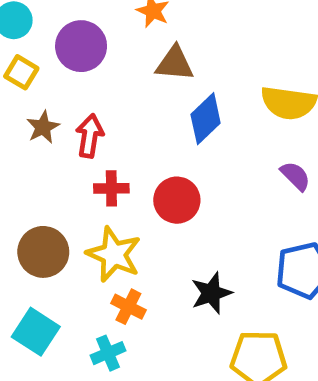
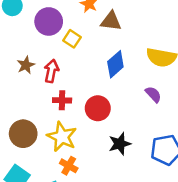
brown triangle: (175, 64) -> (111, 21), moved
yellow square: (21, 72) -> (72, 39), moved
purple semicircle: (295, 176) -> (153, 94), moved
black star: (211, 293) -> (120, 144), moved

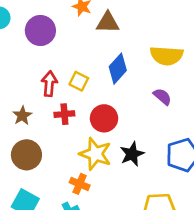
yellow square: (72, 39) -> (79, 81), moved
brown star: (26, 65) -> (22, 116), moved
yellow star: (62, 137) -> (95, 154), moved

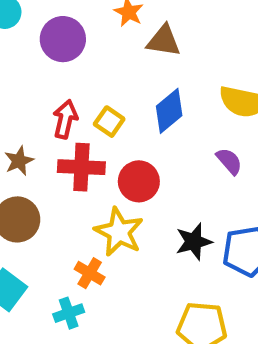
red cross: (64, 114) -> (81, 167), size x1.5
black star: (132, 154) -> (194, 242), moved

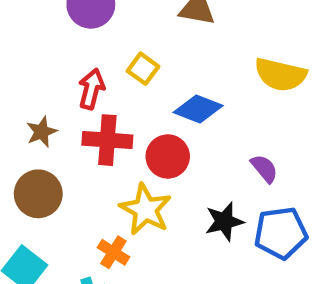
blue diamond: (169, 111) -> (198, 109), moved, turned 60
yellow square: (109, 122) -> (143, 69), moved
purple semicircle: (229, 161) -> (264, 169), moved

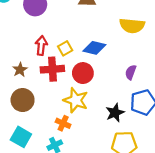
yellow square: (143, 69) -> (65, 48), moved, turned 32
purple semicircle: (264, 169) -> (131, 72), turned -112
black star: (224, 221) -> (115, 113), moved

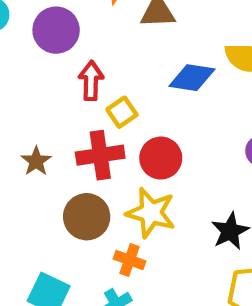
red arrow: (41, 45) -> (91, 81), moved
blue diamond: (94, 48) -> (192, 78), moved
brown circle: (23, 100) -> (87, 217), moved

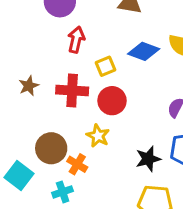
yellow square: (122, 112) -> (105, 66), moved
yellow star: (151, 213) -> (98, 136), size x0.7
brown circle: (87, 217) -> (51, 148), moved

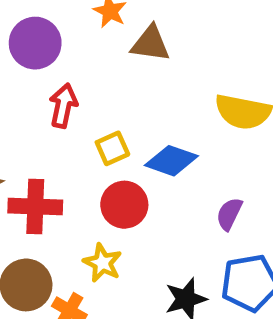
blue diamond: (144, 51) -> (171, 161), moved
red cross: (72, 90) -> (35, 206), moved

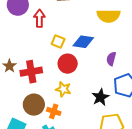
red arrow: (63, 106) -> (39, 18), moved
yellow square: (112, 148) -> (58, 42), turned -32

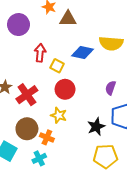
red arrow: (39, 18) -> (40, 53), moved
blue diamond: (83, 42) -> (82, 53), moved
red cross: (31, 72) -> (27, 95), turned -30

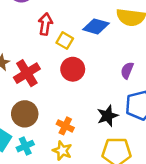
yellow star: (59, 115) -> (62, 151), moved
orange cross: (47, 137) -> (65, 126), moved
cyan cross: (39, 158) -> (25, 146), moved

